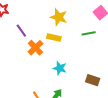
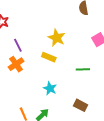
green line: (89, 33) -> (83, 69), moved
orange cross: (35, 48) -> (16, 64), moved

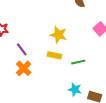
green line: (83, 69) -> (78, 62), moved
cyan star: (50, 88) -> (75, 89), moved

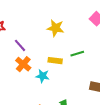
yellow rectangle: (54, 55) -> (55, 61), moved
cyan star: (75, 89) -> (43, 76), moved

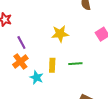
yellow star: (55, 28) -> (60, 34), turned -30
yellow rectangle: (55, 61) -> (52, 65), turned 72

